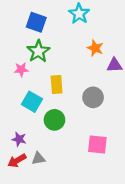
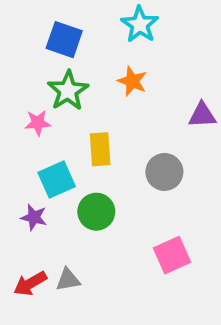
orange star: (95, 48) -> (132, 81), moved
cyan square: (32, 102) -> (57, 180), turned 36
purple star: (19, 139) -> (34, 217), moved
pink square: (97, 145) -> (172, 255), turned -30

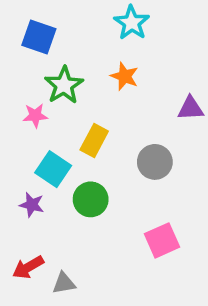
blue square: (64, 40) -> (39, 37), moved
yellow rectangle: (100, 149) -> (94, 141), turned 32
cyan square: (57, 180) -> (53, 169), turned -32
gray triangle: (68, 280) -> (64, 283), moved

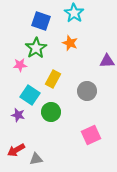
blue square: (39, 37) -> (41, 21), moved

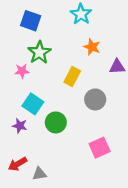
blue square: (41, 21) -> (31, 21), moved
orange star: (70, 43) -> (92, 47), moved
yellow rectangle: (53, 79) -> (72, 76), moved

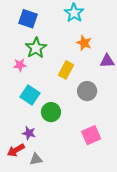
purple star: (20, 126) -> (29, 133), moved

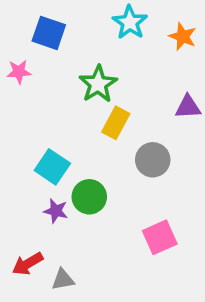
orange star: (84, 43) -> (183, 36), moved
green star: (36, 48) -> (98, 84), moved
pink star: (20, 65) -> (19, 72), moved
purple star: (29, 133) -> (56, 211), moved

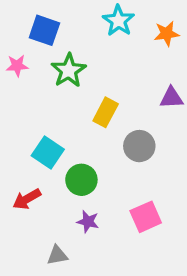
orange star: (183, 36) -> (167, 34), turned -30
green star: (98, 84) -> (69, 70), moved
purple star: (56, 211) -> (88, 222), moved
red arrow: (28, 264) -> (27, 199), moved

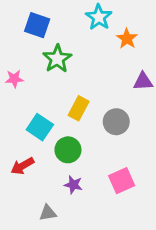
orange star: (167, 34) -> (127, 39), moved, turned -30
pink star: (17, 66) -> (14, 79), moved
yellow rectangle: (106, 112) -> (79, 108), moved

